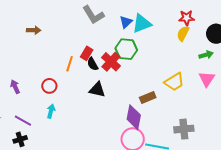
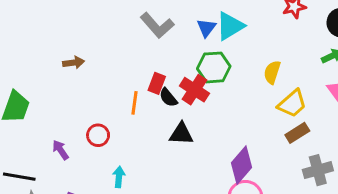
yellow semicircle: (183, 34) -> (272, 72), moved
red circle: (49, 86) -> (98, 135), moved
brown rectangle: (148, 97) -> (297, 133), moved
purple diamond: (134, 117) -> (242, 165), turned 40

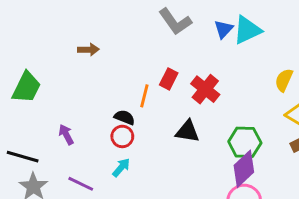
green hexagon: (214, 67) -> (245, 142), moved
black semicircle: (168, 97) -> (124, 117), moved, turned 144
red circle: (98, 135) -> (122, 136), moved
cyan arrow: (119, 177) -> (121, 167), turned 30

